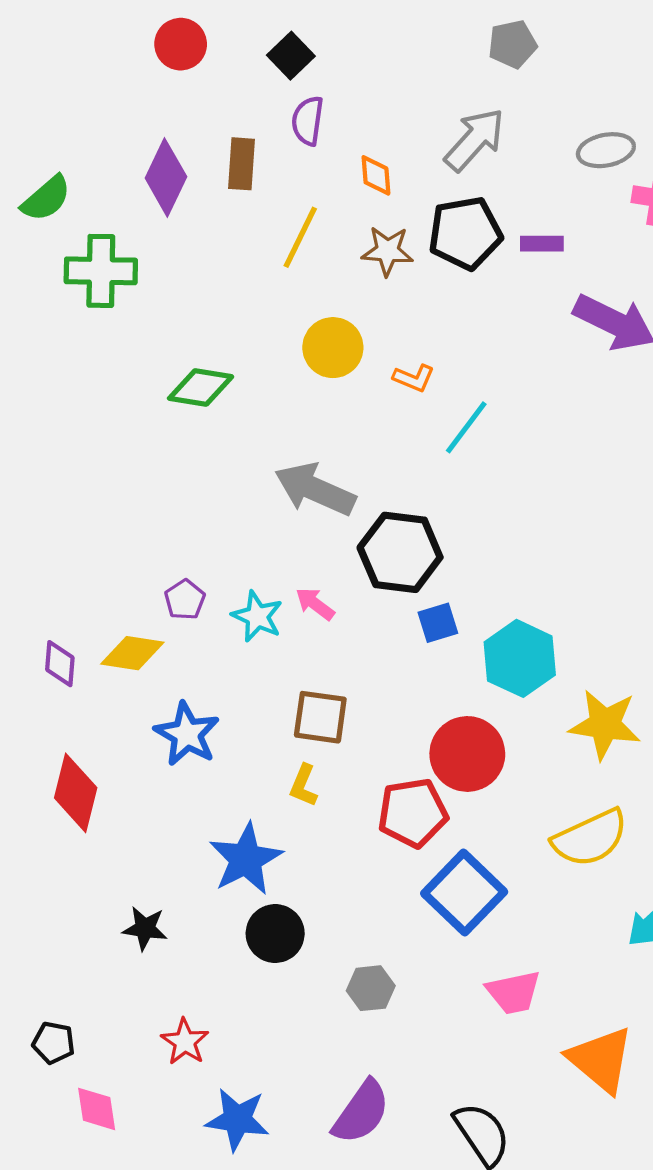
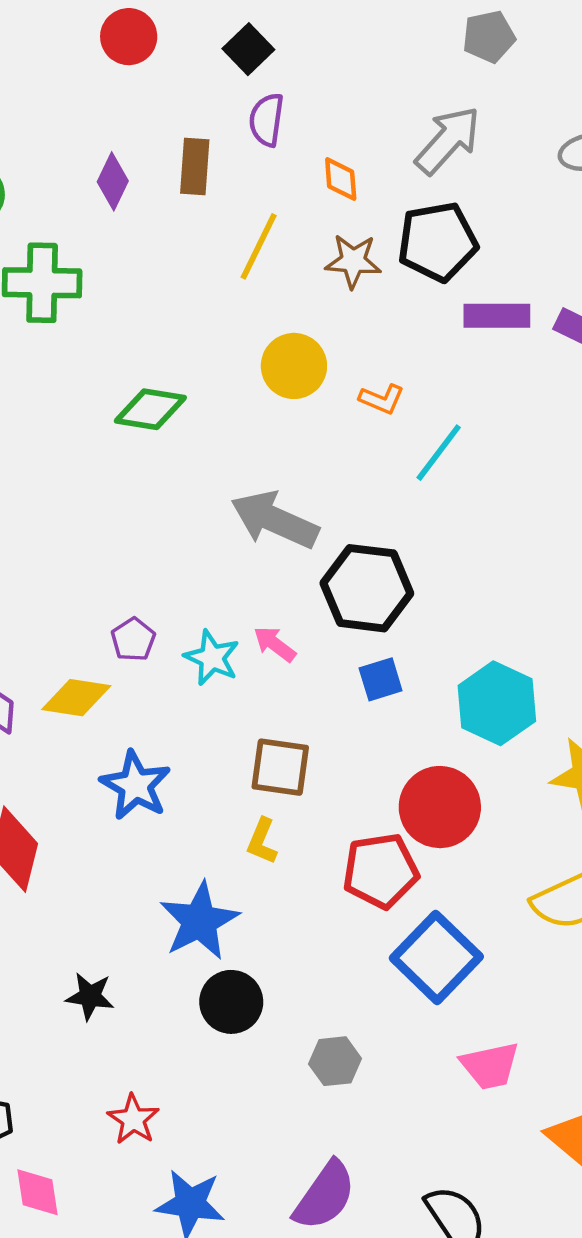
purple diamond: (166, 177) -> (113, 181), size x0.7
purple rectangle: (542, 244) -> (497, 316), moved, size x1.4
blue square: (438, 623) -> (381, 679), moved

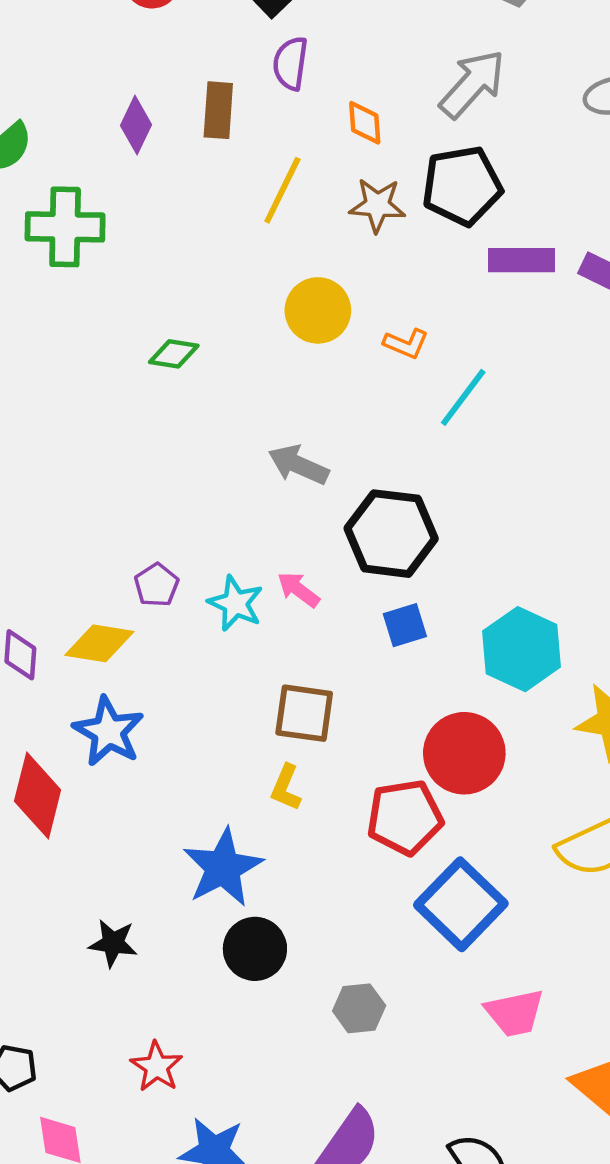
green diamond: (150, 409) -> (174, 354), size x0.7
gray arrow: (275, 520) -> (298, 465), size x0.7
blue star: (136, 785) -> (109, 731), moved

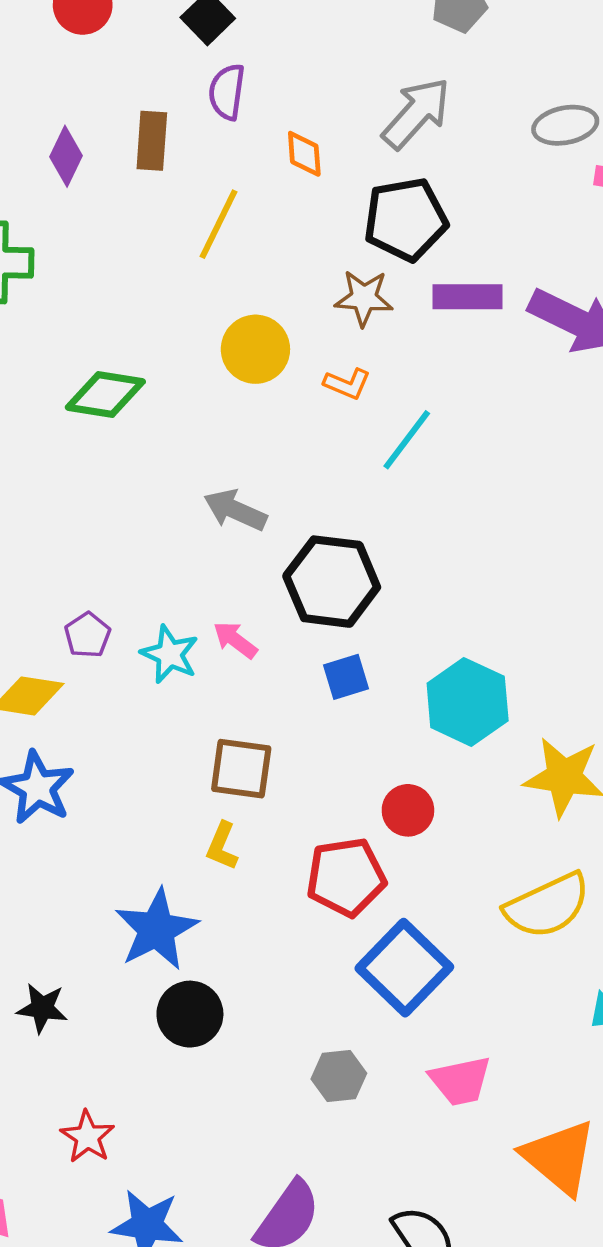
brown star: (377, 205) -> (364, 298), moved
green diamond: (174, 354) -> (105, 394), size x1.5
red circle: (464, 753) -> (408, 810), size x0.6
gray hexagon: (359, 1008) -> (339, 1076), moved

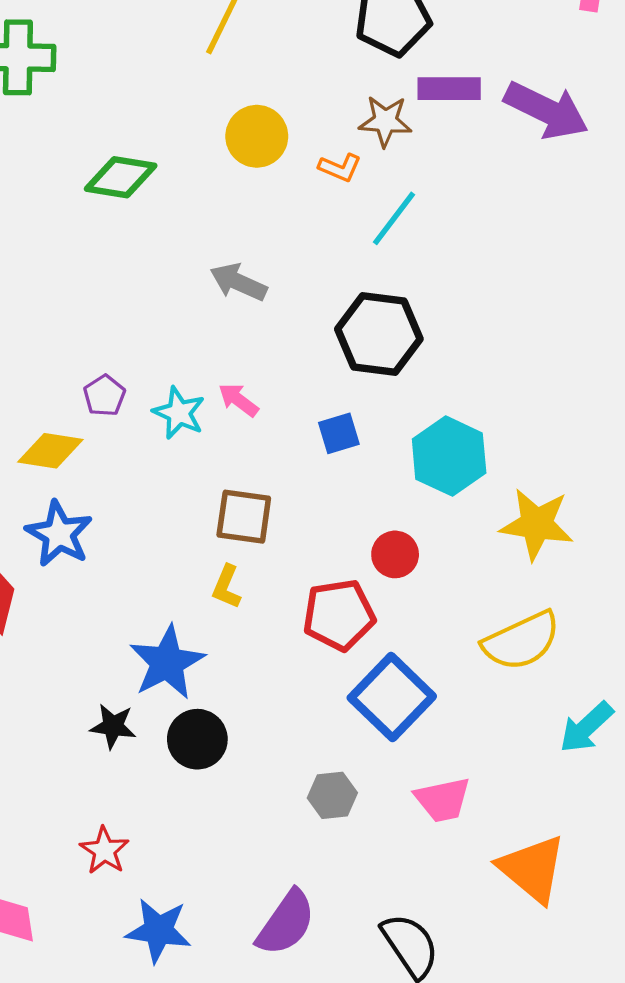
brown star: (364, 298) -> (385, 121), moved
black hexagon: (332, 582) -> (379, 334), moved
black star: (42, 1008) -> (113, 726), moved

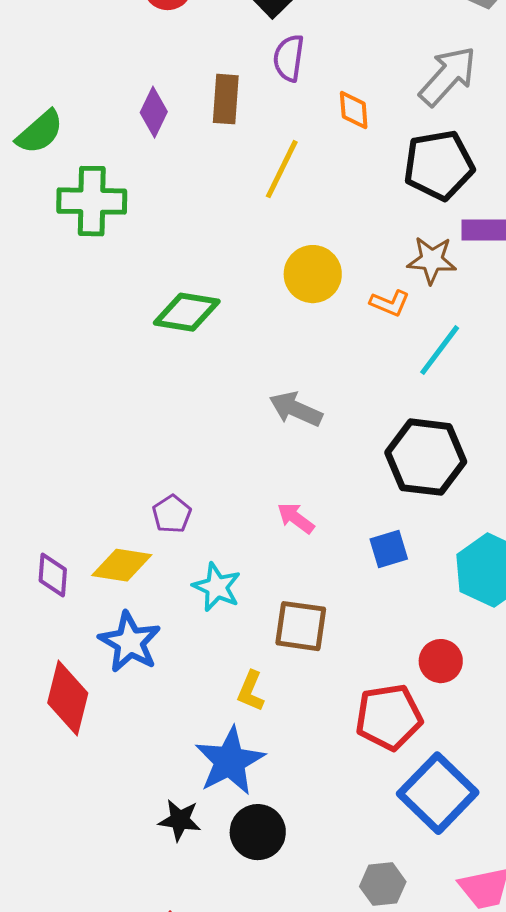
cyan star: (179, 413) -> (217, 587), moved
yellow L-shape: (227, 587) -> (251, 691), moved

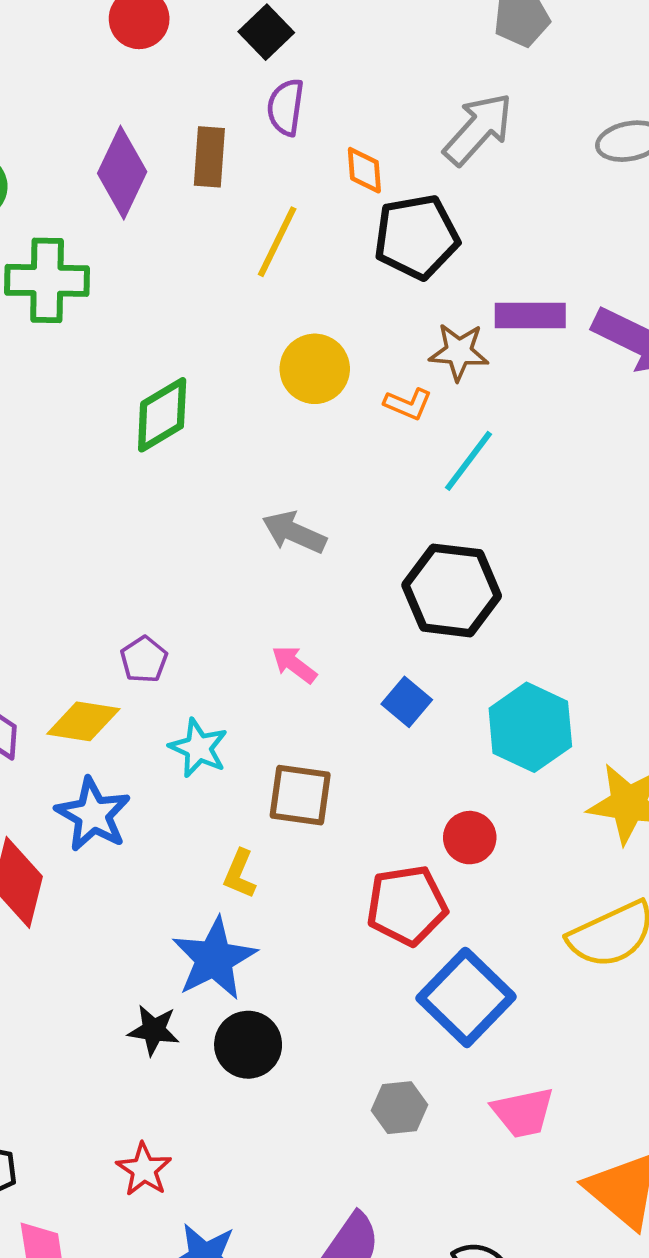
purple diamond: (154, 112) -> (122, 173), size x1.5
black pentagon: (439, 165) -> (416, 237), moved
green diamond: (187, 312) -> (162, 415), turned -40
blue square: (389, 549) -> (407, 702), turned -33

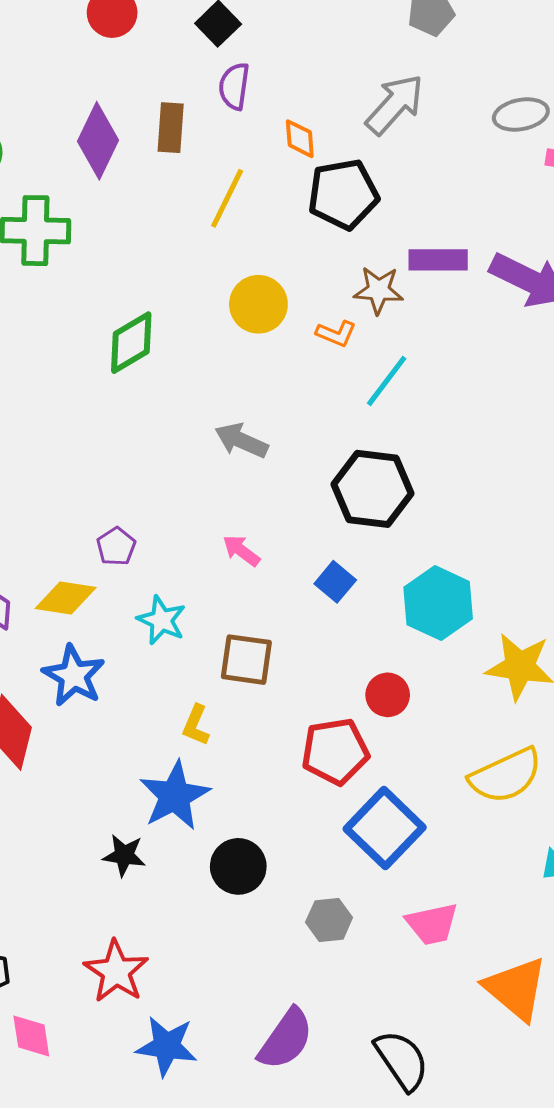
black circle: (248, 1045) -> (238, 866), moved
red star: (144, 1169) -> (116, 971), size x1.4

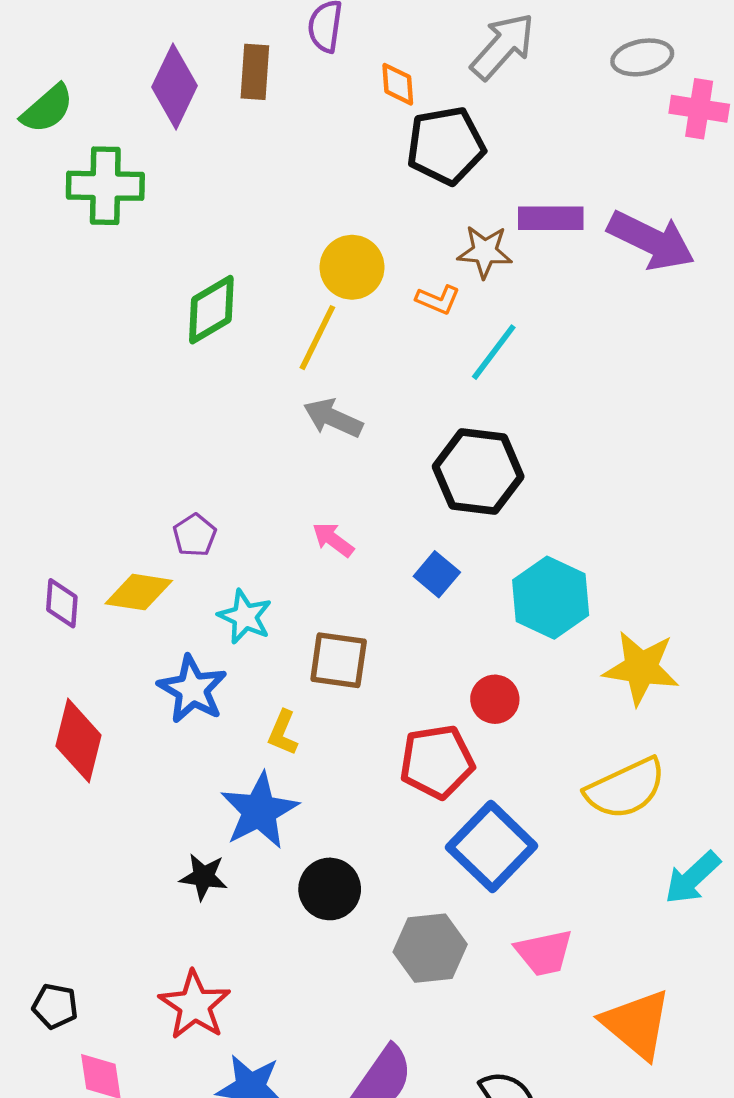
yellow line: (227, 198) -> (317, 338), moved
blue star: (74, 676) -> (192, 689), moved
gray hexagon: (329, 920) -> (430, 948), size x1.4

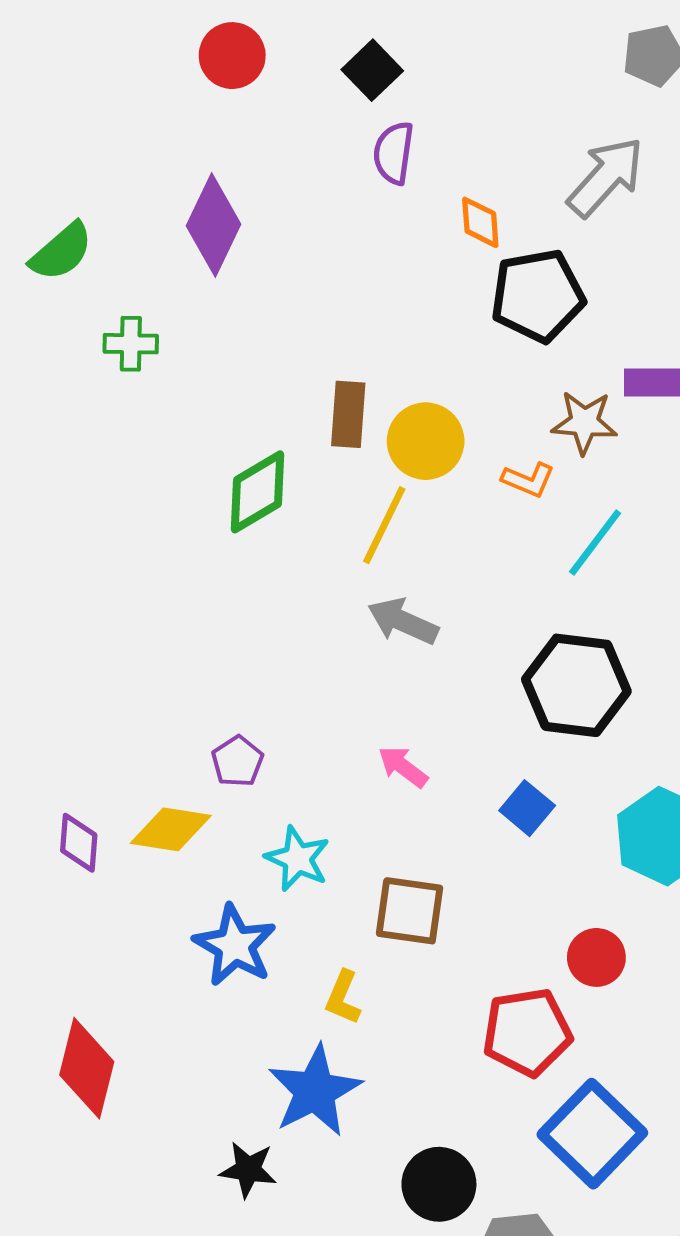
brown rectangle: (255, 72) -> (348, 414), moved
green cross: (105, 186) -> (131, 344), size x0.6
red diamond: (79, 741) -> (87, 1068), moved
black circle: (330, 889) -> (439, 1184), moved

